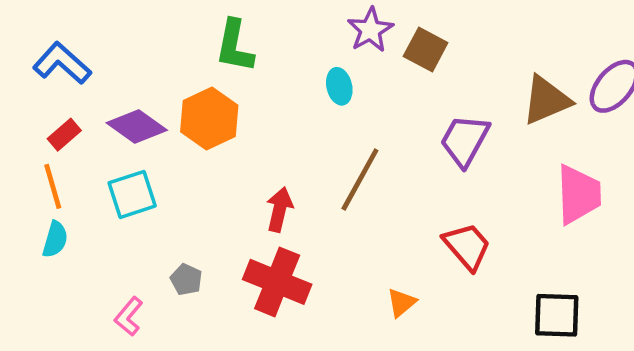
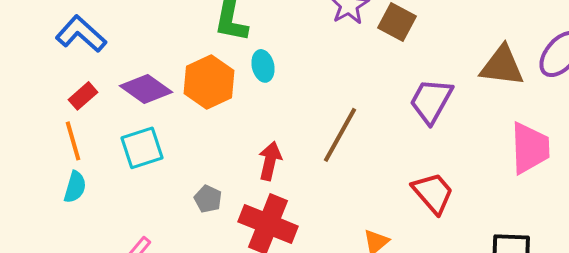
cyan ellipse: (339, 86) -> (263, 66), moved
brown triangle: (546, 100) -> (502, 66), turned 30
gray pentagon: (186, 280) -> (208, 199), moved

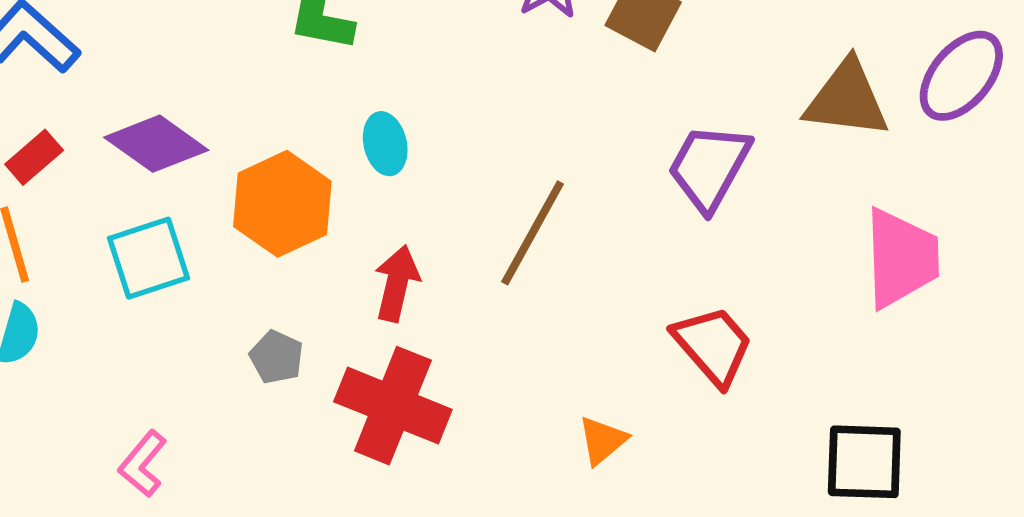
cyan ellipse: (263, 66) -> (385, 144), moved
orange hexagon: (209, 82) -> (282, 204), moved

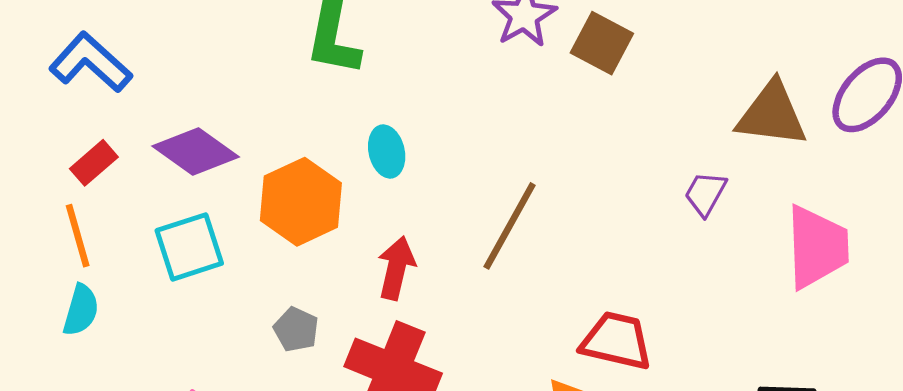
purple trapezoid: (709, 167) -> (705, 194), moved, size x0.6
red trapezoid: (713, 345) -> (616, 341), moved, turned -36

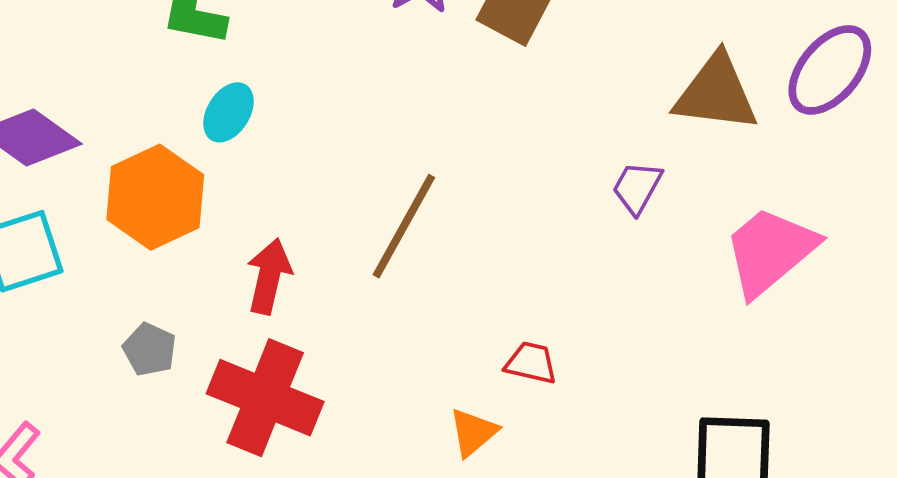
cyan ellipse: (387, 151) -> (228, 112), moved, turned 45
pink trapezoid: (817, 247) -> (770, 251), turned -128
red trapezoid: (616, 341) -> (531, 363), size x0.6

